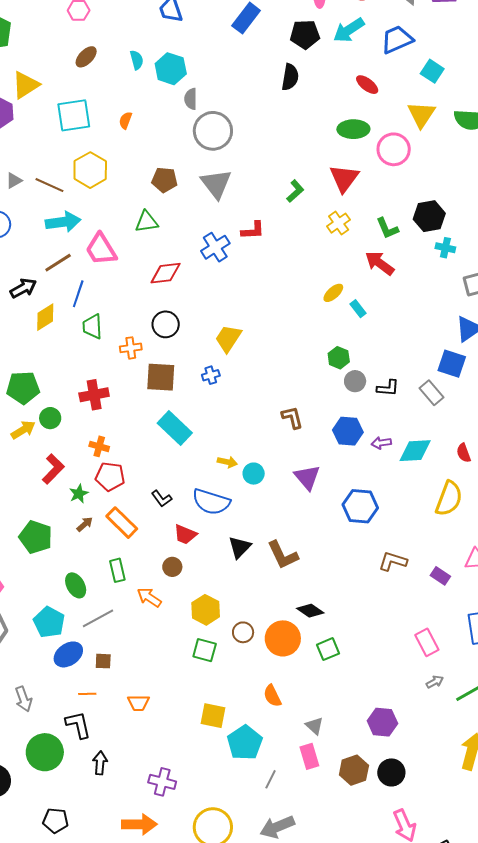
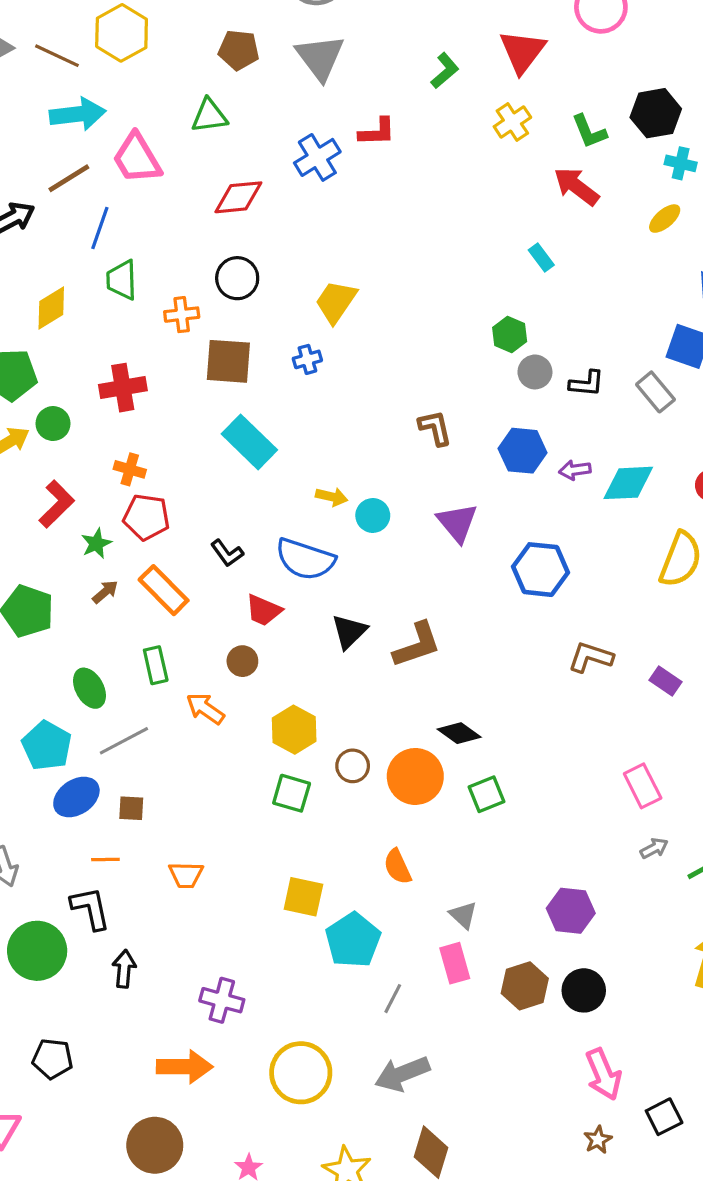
yellow ellipse: (333, 293) -> (665, 219), moved
yellow diamond: (45, 317) -> (51, 308), moved
brown L-shape: (283, 555) -> (417, 645), turned -84

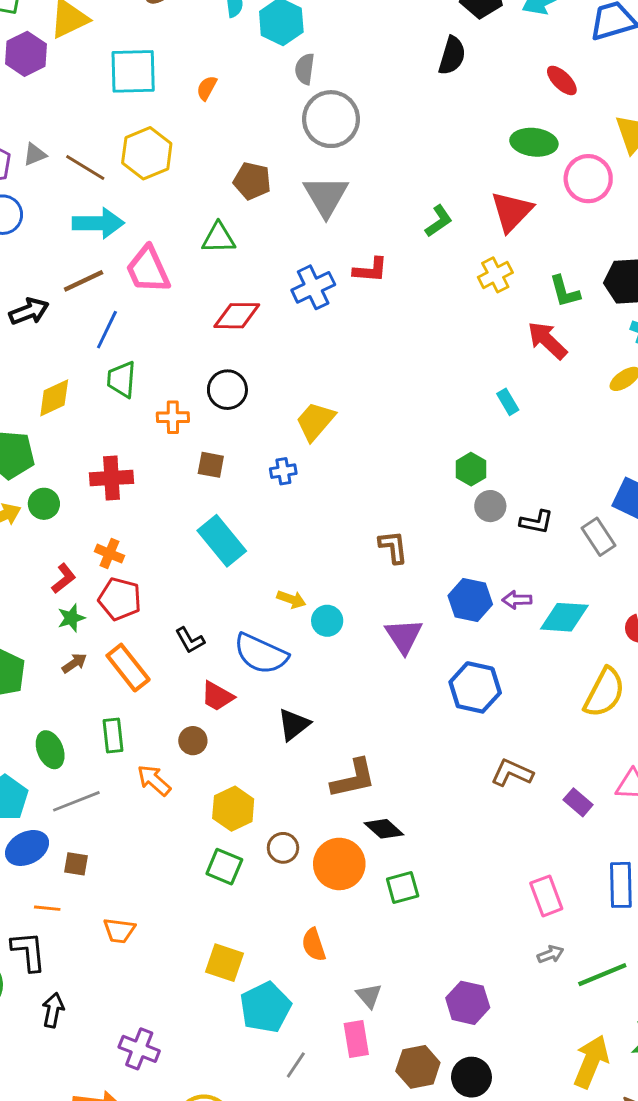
brown square: (228, 361) -> (211, 465), size x0.6
blue hexagon: (523, 451) -> (470, 600), moved
red L-shape: (57, 504) -> (64, 578), moved, size x0.7
brown L-shape: (417, 645) -> (353, 779), moved

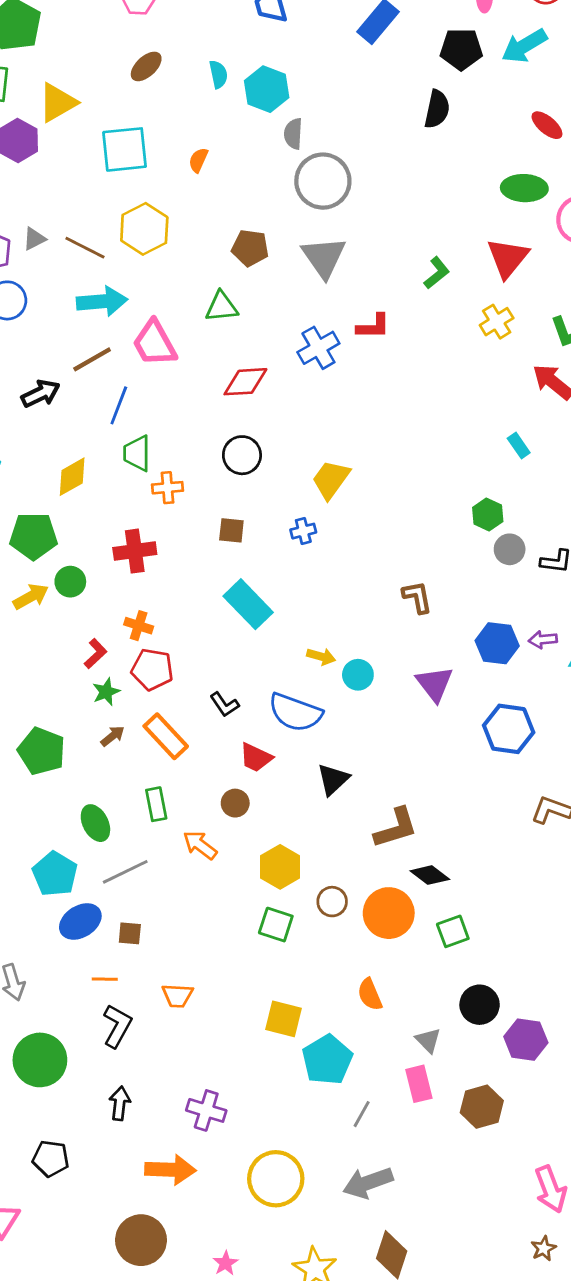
orange cross: (173, 417) -> (168, 488), moved
black L-shape: (28, 951) -> (117, 1026), moved, turned 39
black arrow: (53, 1010) -> (120, 1103), moved
black circle: (471, 1077) -> (480, 1005), moved

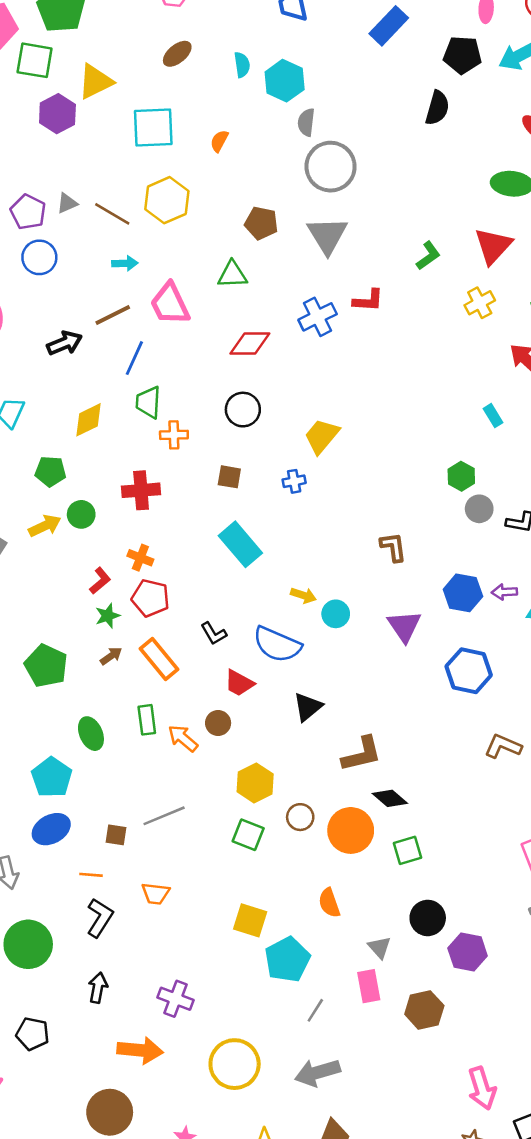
cyan arrow: (102, 301) -> (125, 263), size x0.6
green pentagon: (34, 536) -> (50, 471), size x0.7
orange arrow: (200, 845) -> (183, 738), moved
gray line: (125, 872) -> (164, 816), moved
blue ellipse: (80, 921) -> (51, 829), moved

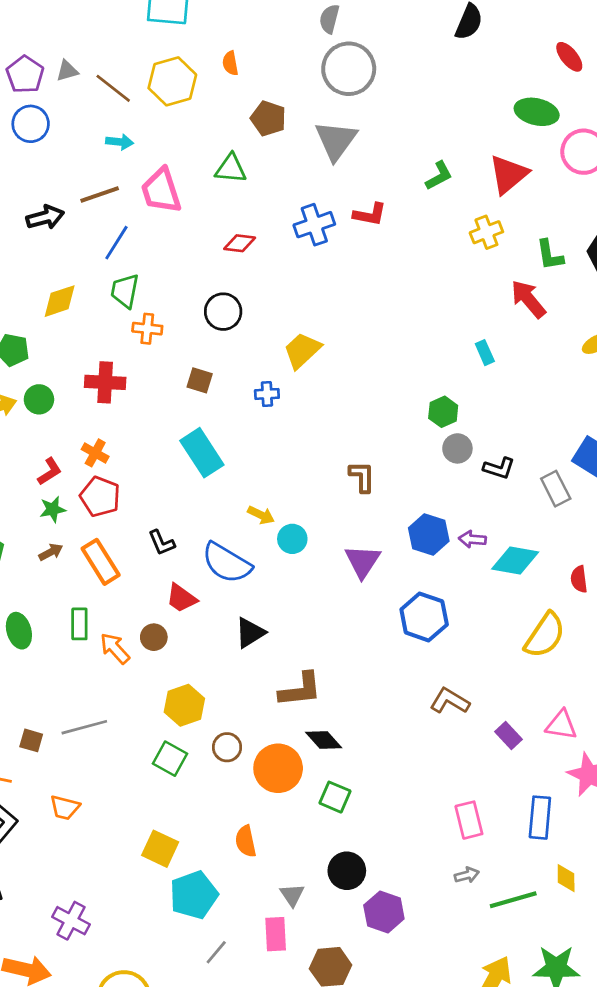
orange semicircle: (219, 141) -> (230, 63), moved, turned -45
red diamond: (250, 343) -> (240, 243), size x0.7
green square: (408, 850) -> (335, 797), turned 32

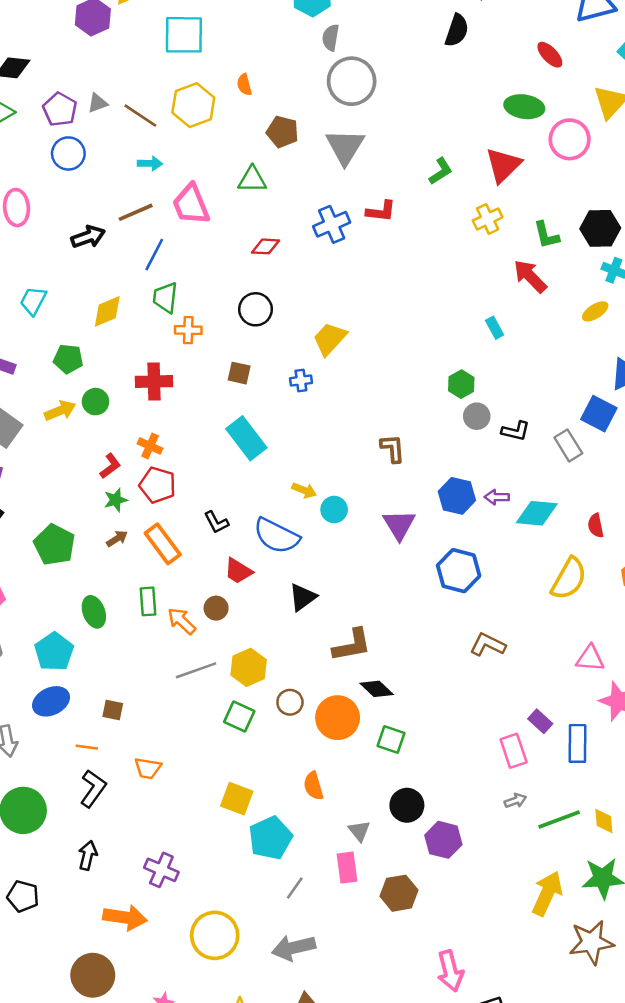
gray line: (84, 727) -> (196, 670), moved
purple rectangle: (509, 736) -> (540, 721), moved
yellow diamond: (566, 878) -> (604, 821), moved

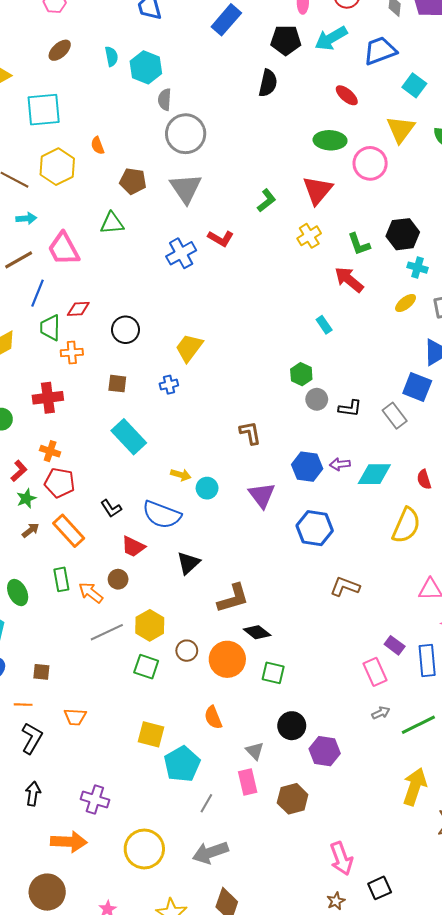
red L-shape: (381, 211) -> (221, 238), turned 30
red diamond: (266, 246) -> (78, 309), moved

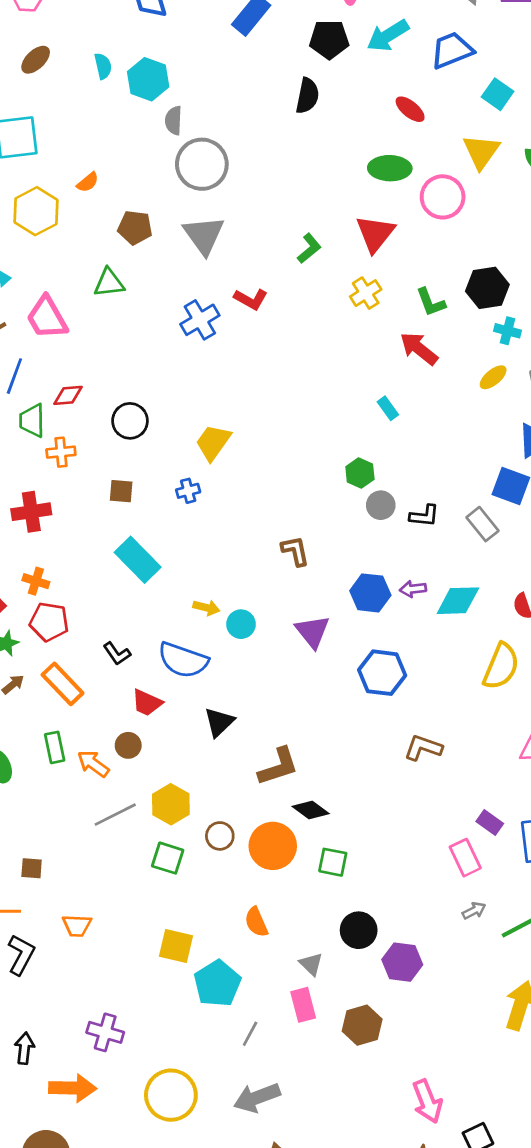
orange semicircle: (98, 145) -> (88, 182), turned -108
black arrow: (33, 794) -> (24, 1048), moved

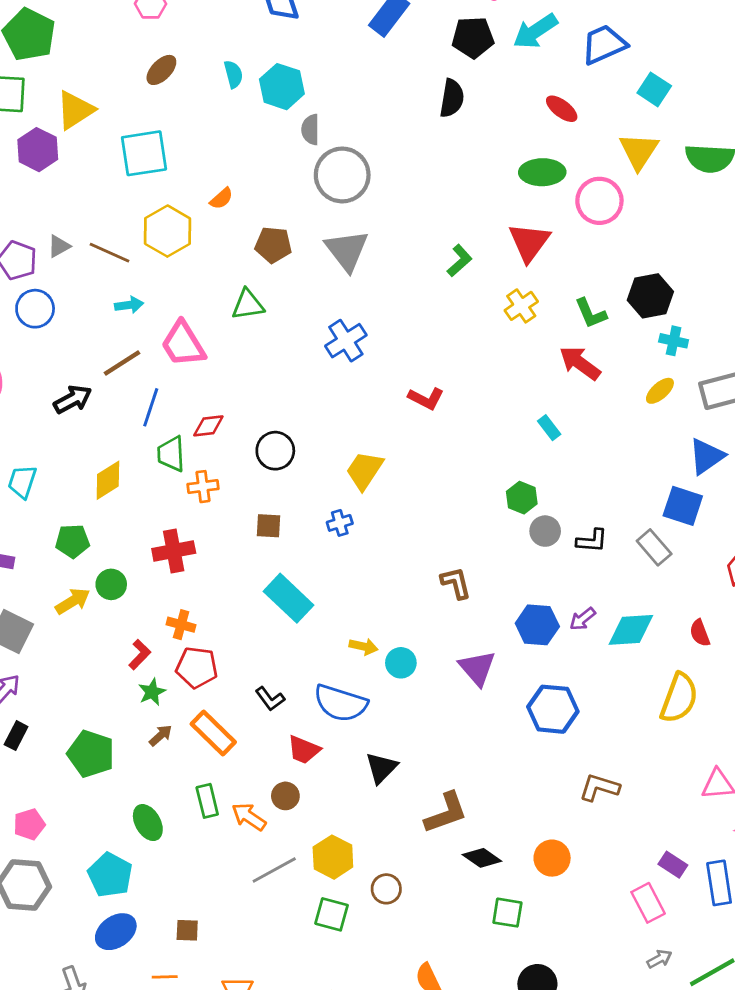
red L-shape: (251, 299) -> (426, 398), moved
purple arrow: (413, 589) -> (583, 619), turned -30
orange circle: (273, 846) -> (552, 858), moved, size x0.7

